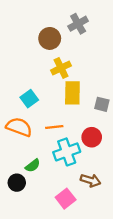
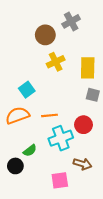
yellow rectangle: (72, 93) -> (88, 68), moved
orange semicircle: (19, 127) -> (17, 115), turned -40
pink square: (66, 199) -> (60, 180), turned 30

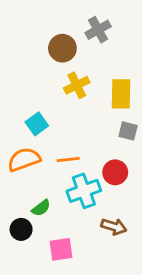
pink square: (60, 180) -> (61, 249), moved

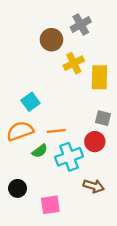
yellow cross: (77, 85) -> (74, 63), moved
gray square: (128, 131) -> (103, 118), moved
green semicircle: (41, 208) -> (40, 151), moved

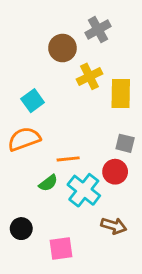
cyan square: (30, 102) -> (33, 101), moved
orange semicircle: (20, 131) -> (24, 139), moved
cyan cross: (69, 157) -> (84, 190), turned -32

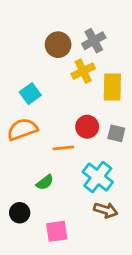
gray cross: (98, 30) -> (94, 41), moved
red circle: (115, 172) -> (87, 127), moved
green semicircle: (48, 183) -> (45, 182), moved
cyan cross: (84, 190) -> (98, 177), moved

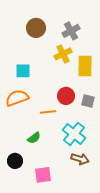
brown circle: (58, 45) -> (36, 28), moved
cyan square: (30, 94) -> (23, 71), turned 35

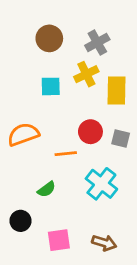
cyan square: (23, 71) -> (51, 86), moved
brown arrow: (80, 159) -> (104, 243), moved

